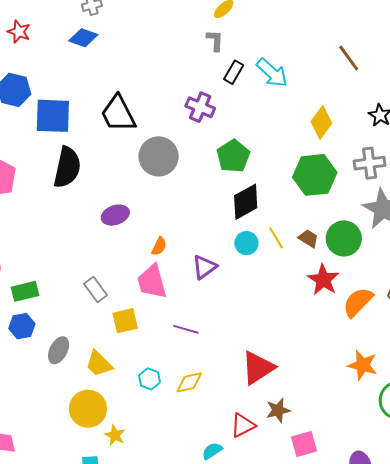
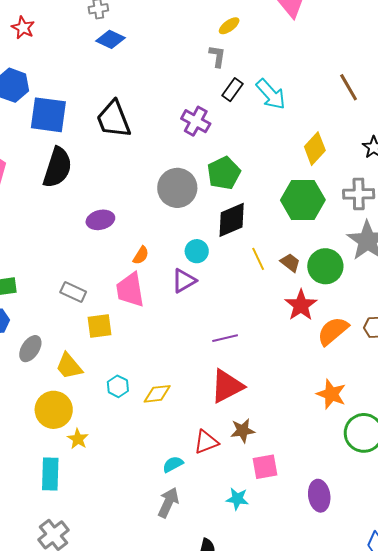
blue diamond: (83, 38) -> (111, 39), moved
gray circle: (159, 156) -> (177, 188), moved
cyan circle: (246, 243) -> (197, 251), moved
gray rectangle: (95, 290) -> (73, 292), turned -35
purple line: (186, 329) -> (225, 338), moved, turned -35

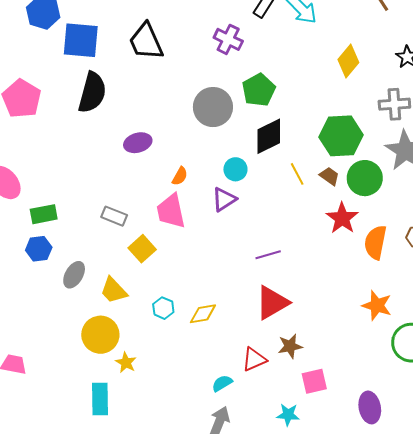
green hexagon: (303, 200) -> (341, 136), moved
yellow square: (100, 326) -> (142, 249), turned -32
orange semicircle: (333, 331) -> (375, 242), turned -36

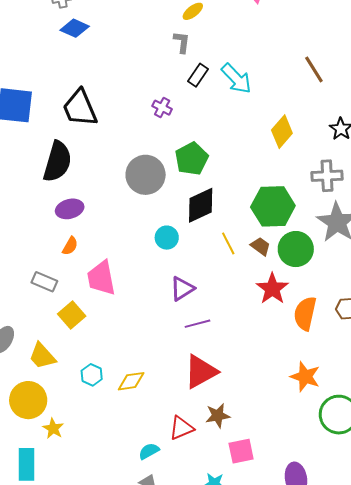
purple cross: (228, 39) -> (162, 108), size x0.7
black semicircle: (92, 92) -> (57, 162), moved
orange semicircle: (180, 176) -> (70, 246), moved
purple triangle: (224, 199) -> (182, 289), moved

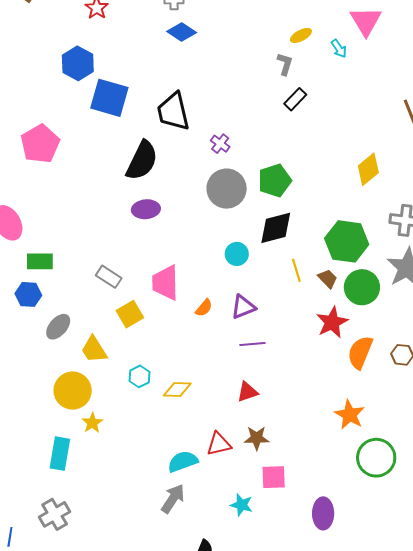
cyan arrow: (236, 79) -> (339, 49), moved, size x0.6
purple cross: (162, 108) -> (220, 144), moved
orange semicircle: (70, 246) -> (204, 308), moved
red triangle: (201, 372) -> (247, 392), size x0.6
cyan semicircle: (149, 451) -> (183, 461), size x1.4

